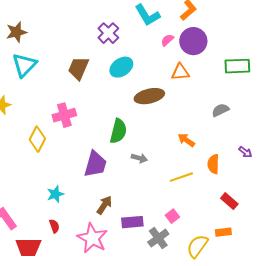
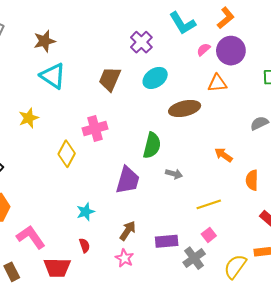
cyan triangle: (24, 65) -> (53, 76), turned -40
yellow line: (181, 177) -> (209, 204), moved
brown arrow: (104, 205) -> (128, 231), moved
pink star: (92, 238) -> (125, 258), size x0.6

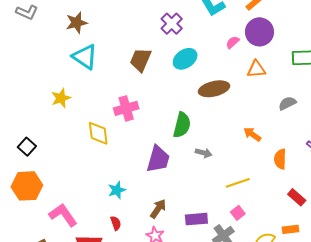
pink semicircle: (204, 50) -> (233, 42), moved
orange triangle: (217, 83) -> (256, 69), moved
yellow diamond: (67, 154) -> (98, 133), turned -35

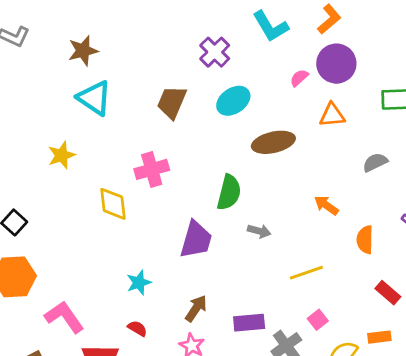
pink square: (238, 213) -> (318, 320), moved
red semicircle: (116, 223) -> (137, 328), turned -40

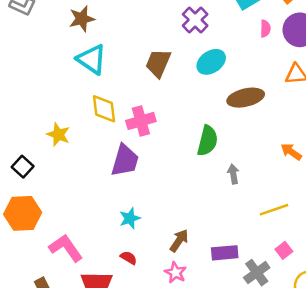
pink semicircle: (299, 78) -> (265, 29), moved, turned 133
yellow star: (61, 155) -> (58, 135), moved, turned -30
yellow diamond: (113, 204) -> (104, 109), moved
gray arrow: (259, 231) -> (233, 174), turned -114
purple trapezoid: (196, 240) -> (125, 160), moved

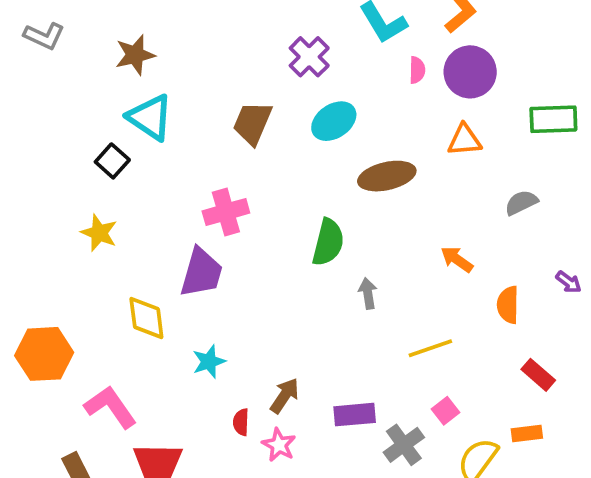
yellow diamond: (104, 109) -> (146, 318), moved
black square: (23, 167) -> (112, 161), moved
red semicircle: (129, 258) -> (241, 422), moved, turned -119

